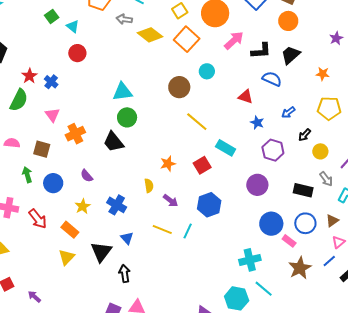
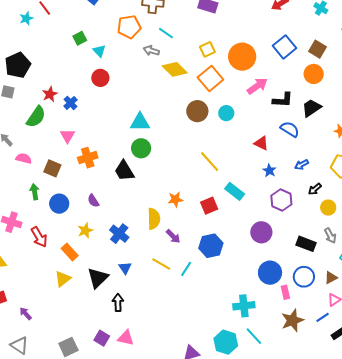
brown circle: (179, 87) -> (197, 111), moved
yellow semicircle: (149, 186) -> (154, 219), size x1.5
pink rectangle: (289, 241) -> (285, 292), turned 32

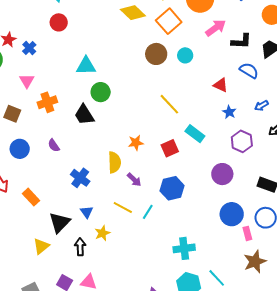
cyan triangle: (140, 122) -> (86, 66), moved
yellow star: (85, 230) -> (102, 233), moved
yellow triangle: (63, 279) -> (41, 246), moved
cyan cross: (244, 306) -> (184, 248), moved

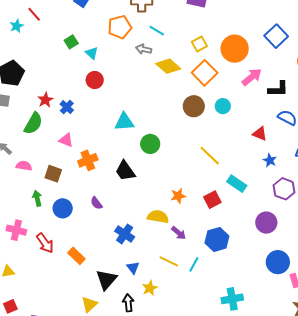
pink triangle: (27, 81) -> (66, 140), turned -35
green circle: (101, 92) -> (150, 144), moved
yellow semicircle: (114, 162) -> (158, 217), turned -75

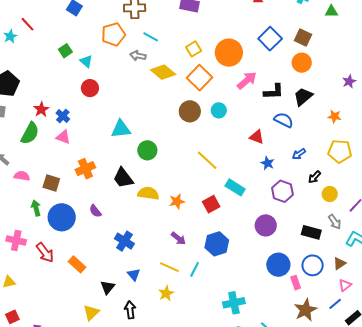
pink triangle: (66, 140) -> (63, 137), moved
blue circle: (63, 208) -> (62, 217), size x1.4
yellow semicircle: (158, 217) -> (148, 193), moved
black triangle: (106, 280) -> (108, 287), size x0.7
yellow star: (150, 288) -> (166, 293), moved

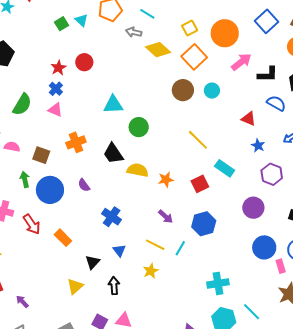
cyan triangle: (86, 61) -> (81, 20), moved
red star: (41, 109) -> (58, 68), moved

